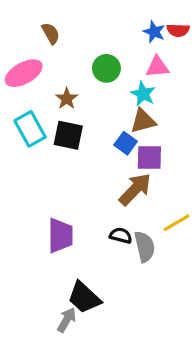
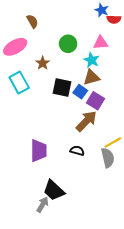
blue star: (154, 32) -> (102, 10), moved
black square: (68, 135) -> (62, 88), moved
purple square: (149, 158) -> (96, 101), turned 30
gray semicircle: (145, 247) -> (108, 158), moved

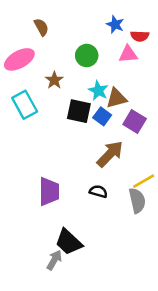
blue star: (102, 10) -> (115, 24), moved
red semicircle: (114, 19) -> (140, 36), moved
cyan star: (91, 60) -> (98, 90), moved
purple square: (96, 101) -> (135, 122), moved

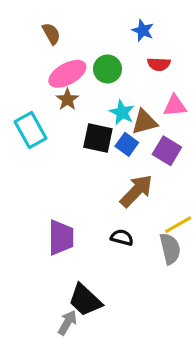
red semicircle: (140, 36) -> (159, 64), moved
pink triangle: (128, 54) -> (175, 106), moved
pink ellipse: (19, 59) -> (67, 74), moved

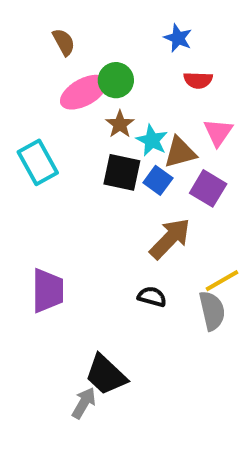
green circle: (108, 69) -> (116, 80), moved
brown star: (67, 99) -> (120, 124), moved
pink triangle: (175, 106) -> (218, 132), turned -50
purple trapezoid: (61, 237) -> (48, 291), moved

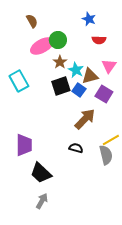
black square: (122, 172) -> (61, 86), turned -30
black trapezoid: (106, 375) -> (41, 173), moved

